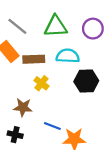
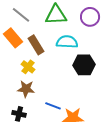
brown rectangle: (34, 59) -> (36, 45), turned 60
yellow cross: (41, 83) -> (28, 67), moved

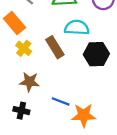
brown rectangle: (36, 45) -> (55, 47), moved
yellow cross: (28, 67) -> (24, 48), moved

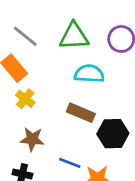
brown rectangle: (55, 47) -> (81, 113), moved, turned -35
black hexagon: (96, 54) -> (113, 134), moved

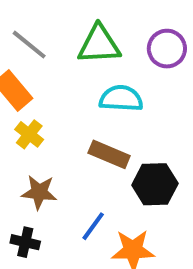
blue line: (70, 163) -> (93, 226), turned -75

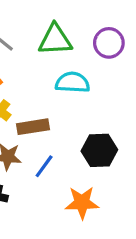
brown rectangle: (109, 154) -> (33, 127), moved, turned -32
blue line: (93, 226) -> (44, 166), moved

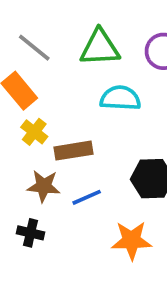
blue line: (44, 166) -> (87, 197), turned 30

